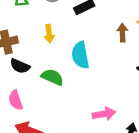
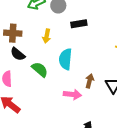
brown arrow: (122, 33) -> (90, 81), moved
pink arrow: (104, 114) -> (72, 94), moved

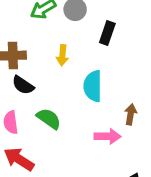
black rectangle: (79, 24) -> (107, 33), turned -56
green semicircle: (40, 69) -> (49, 119), moved

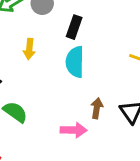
cyan semicircle: (93, 86) -> (75, 62), moved

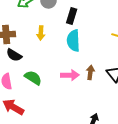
pink arrow: (74, 130) -> (70, 75), moved

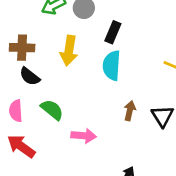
yellow arrow: (41, 33) -> (69, 51), size x1.5
pink arrow: (70, 75) -> (84, 136), moved

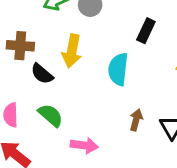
black rectangle: (113, 32) -> (146, 31), moved
black semicircle: (30, 76) -> (42, 74), moved

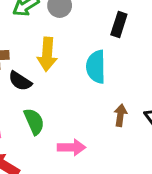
green semicircle: (51, 115) -> (34, 121), turned 32

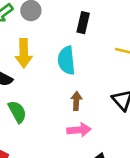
brown arrow: (120, 115) -> (76, 101), moved
pink arrow: (72, 147) -> (79, 130), moved

